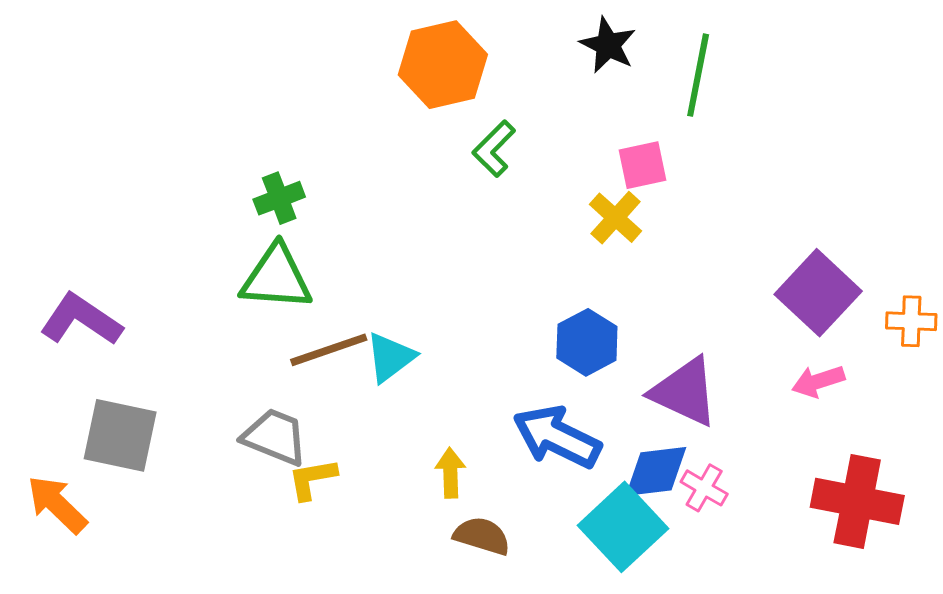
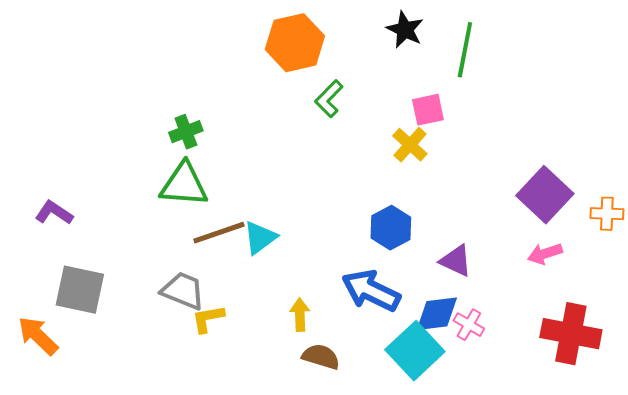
purple L-shape: (81, 320) -> (54, 213), size x0.7
purple triangle: (685, 392) -> (456, 261), size x0.7

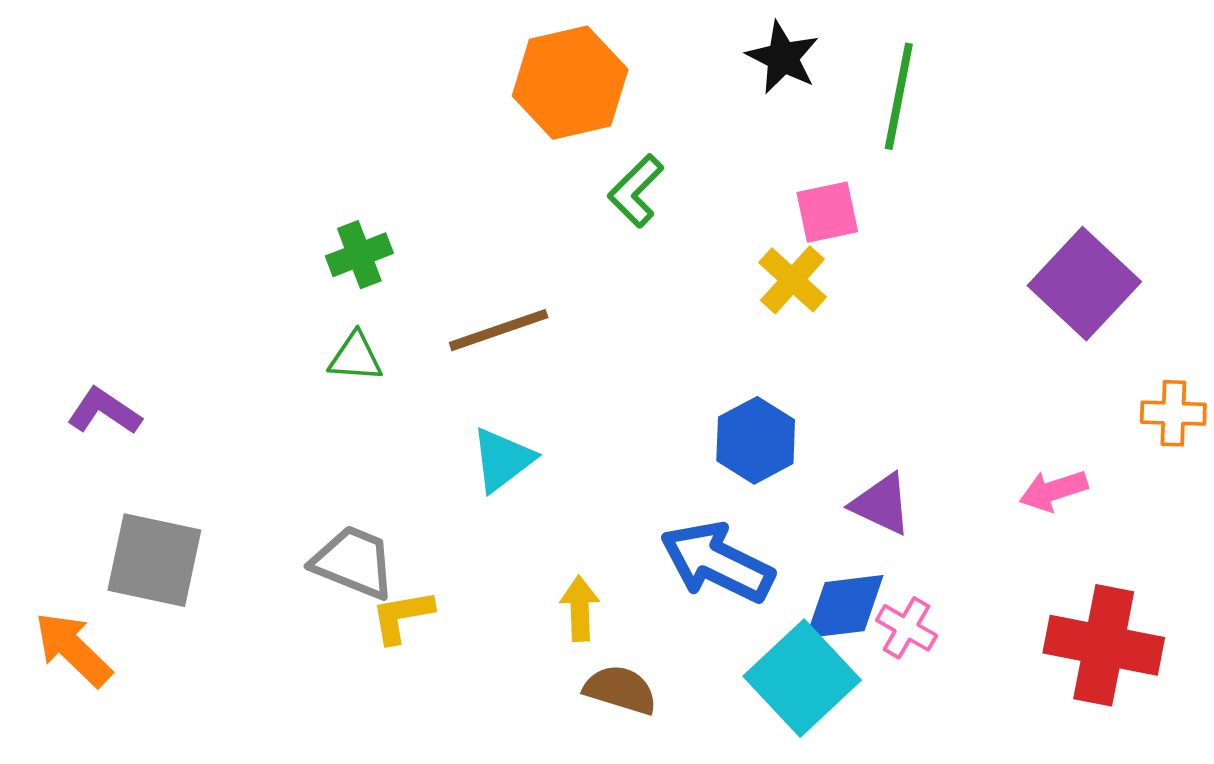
green triangle: (184, 185) -> (356, 357), size x0.6
purple square: (545, 195) -> (1084, 284), moved
brown line: (219, 233) -> (499, 330), moved

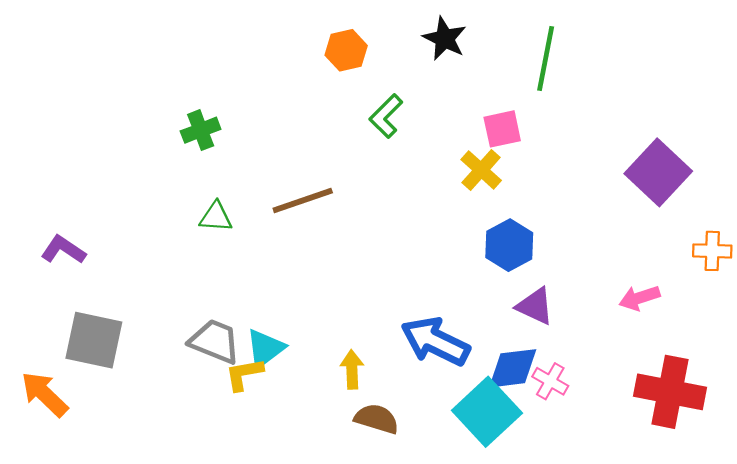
black star: (783, 57) -> (445, 39), moved
orange hexagon: (570, 83) -> (346, 50), size x0.6
green cross: (359, 255) -> (201, 130), moved
blue hexagon: (756, 440) -> (509, 245), moved
cyan triangle: (502, 460) -> (265, 348), moved

